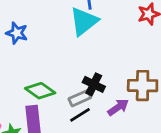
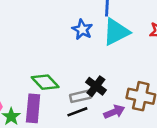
cyan triangle: (84, 21) -> (116, 32), moved
blue star: (17, 33) -> (82, 30), moved

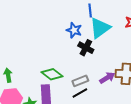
black cross: (96, 86) -> (86, 48), moved
purple arrow: (114, 112) -> (107, 78), moved

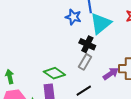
blue star: (74, 30) -> (73, 17), moved
gray rectangle: (80, 81) -> (85, 62), moved, turned -35

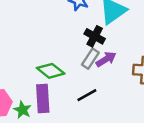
purple arrow: (111, 74) -> (106, 59), moved

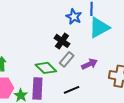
black cross: (95, 36) -> (62, 41), moved
gray rectangle: (90, 59) -> (67, 59), moved

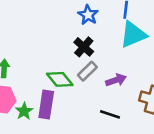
blue star: (74, 17) -> (88, 15), moved
black line: (72, 90) -> (110, 114), moved, turned 35

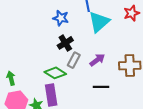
black cross: (84, 47) -> (65, 43), turned 35

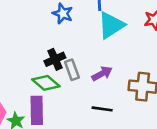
black cross: (65, 43) -> (55, 59), moved
gray rectangle: (74, 60) -> (72, 70), turned -56

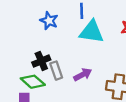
cyan triangle: (111, 25) -> (92, 32), turned 40

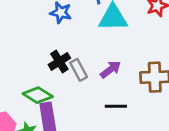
green diamond: (33, 82) -> (38, 95), moved

